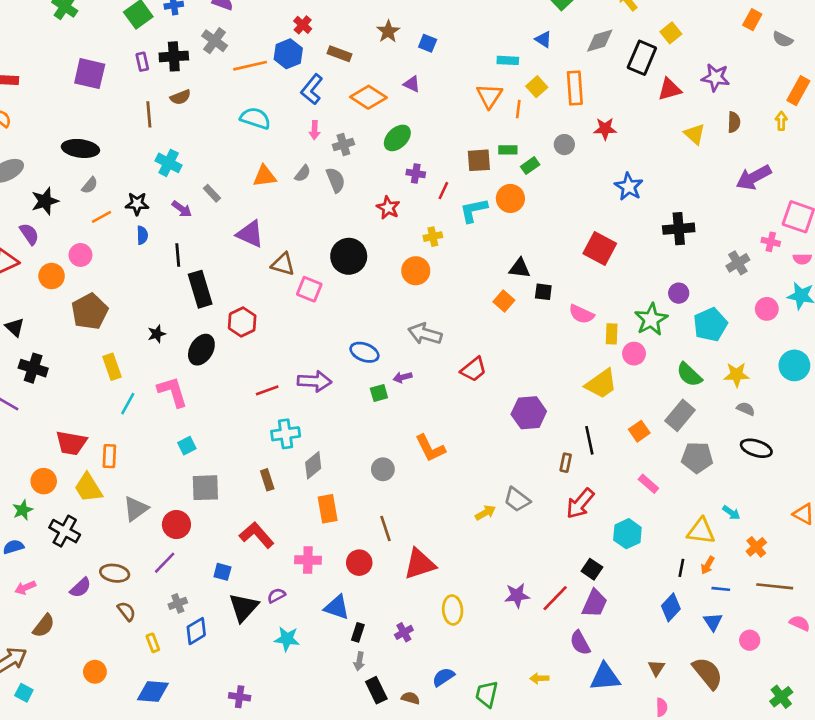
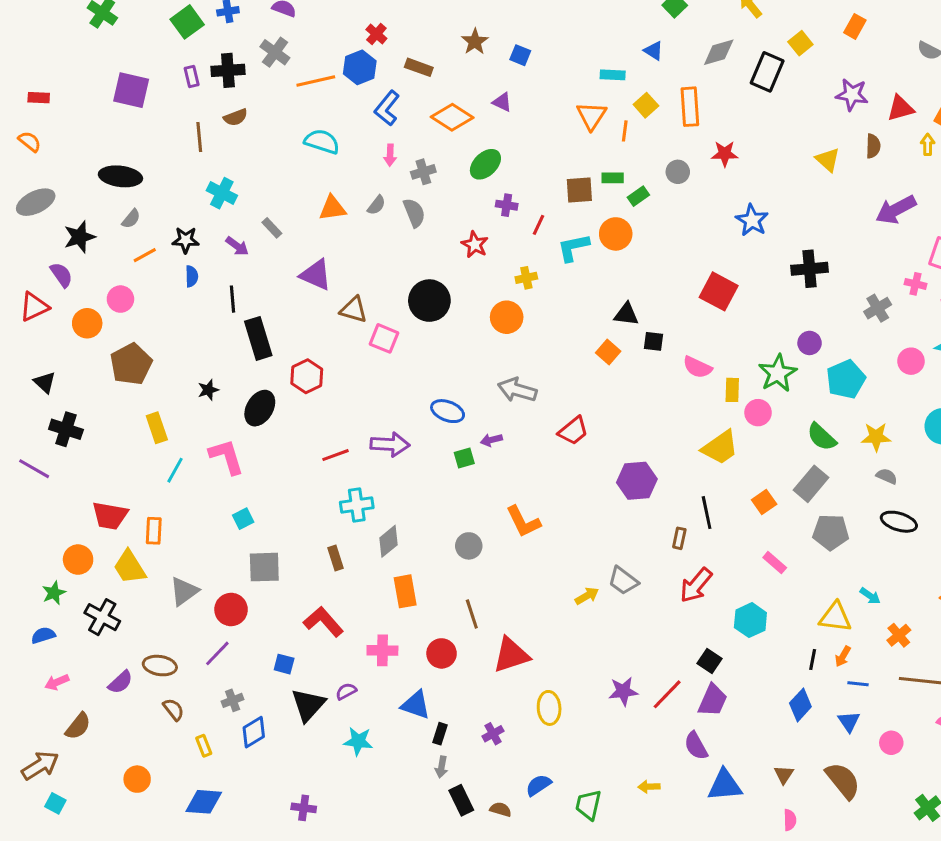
orange rectangle: (752, 20) -> (855, 26), moved
red triangle: (670, 89) -> (900, 108), moved

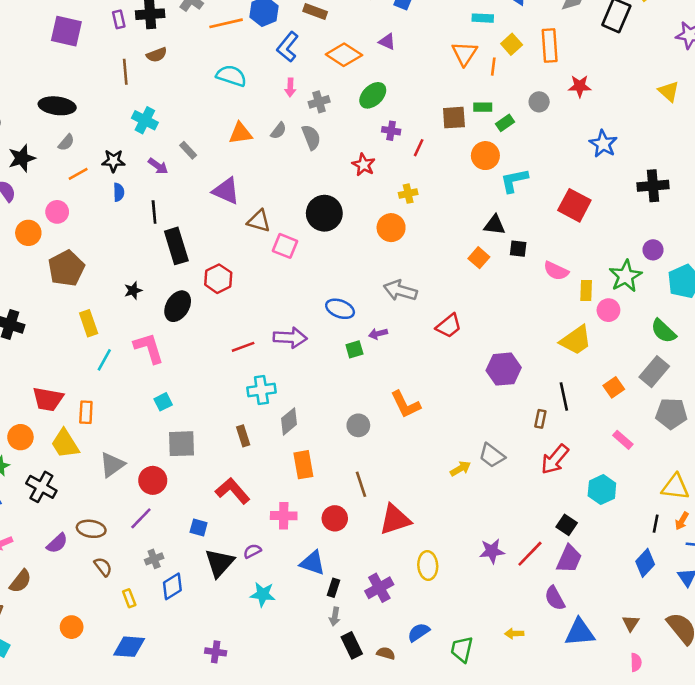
cyan L-shape: (573, 248) -> (514, 180), moved
purple cross: (493, 734) -> (379, 588), size x1.5

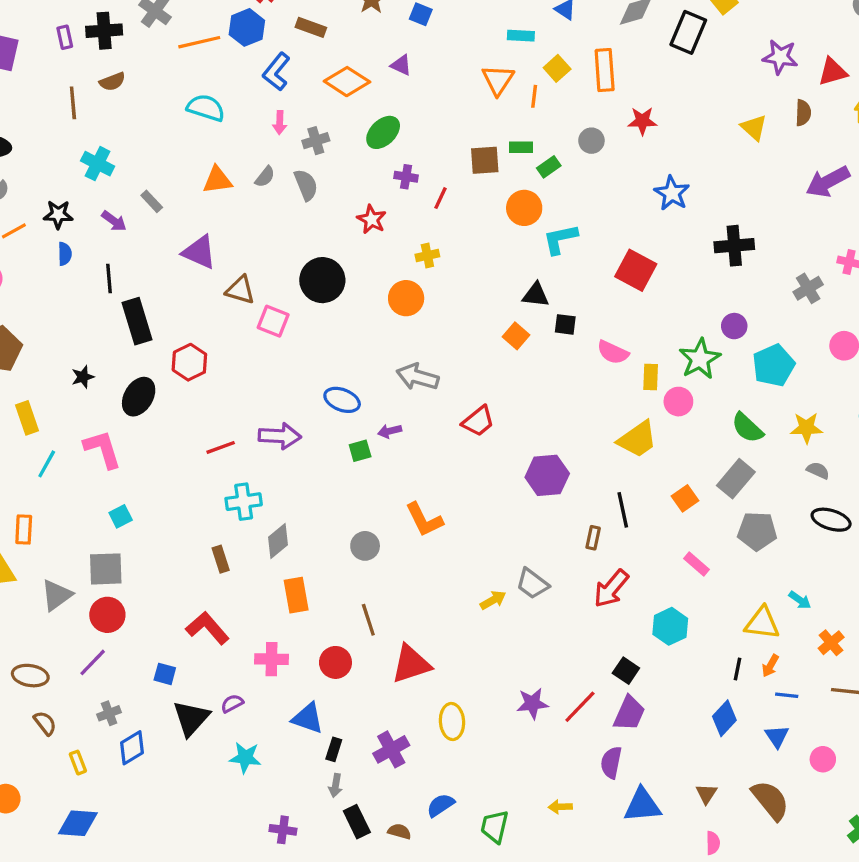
gray square: (182, 444) -> (106, 569), moved
purple semicircle: (555, 598) -> (611, 763), turned 40
purple cross: (216, 652) -> (283, 830), moved

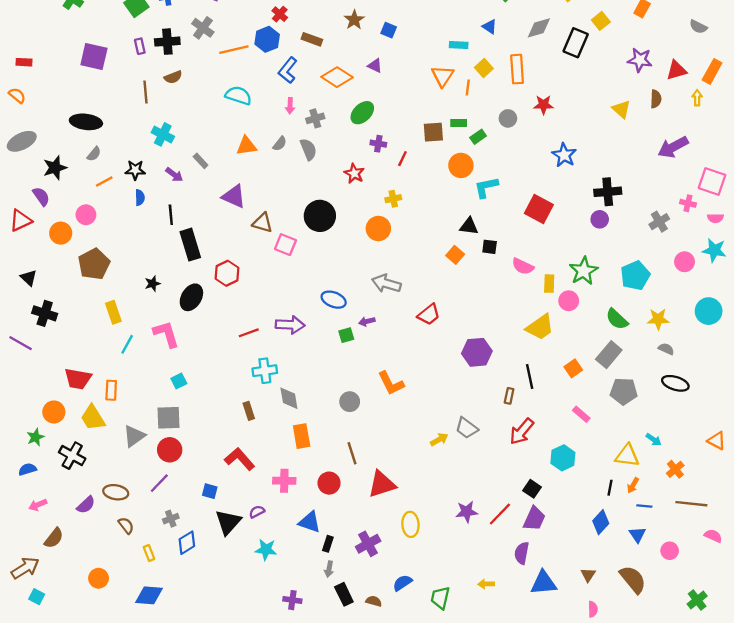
purple circle: (734, 326) -> (600, 219), moved
gray diamond: (278, 541) -> (289, 398), turned -60

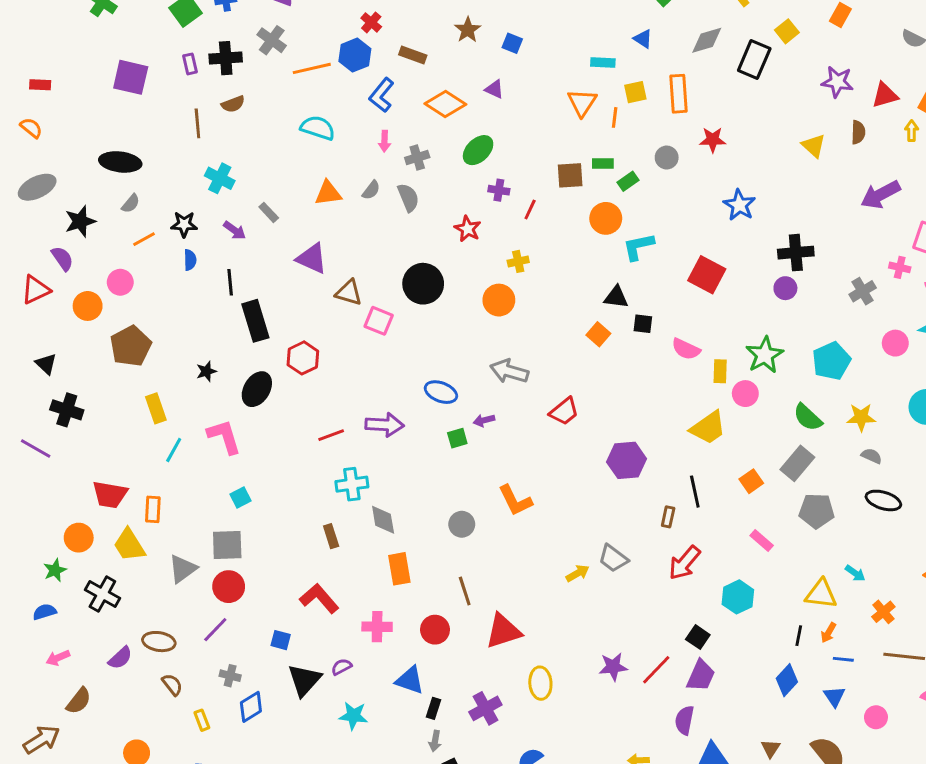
yellow square: (484, 68) -> (635, 92), turned 30
gray cross: (171, 519) -> (230, 676), turned 35

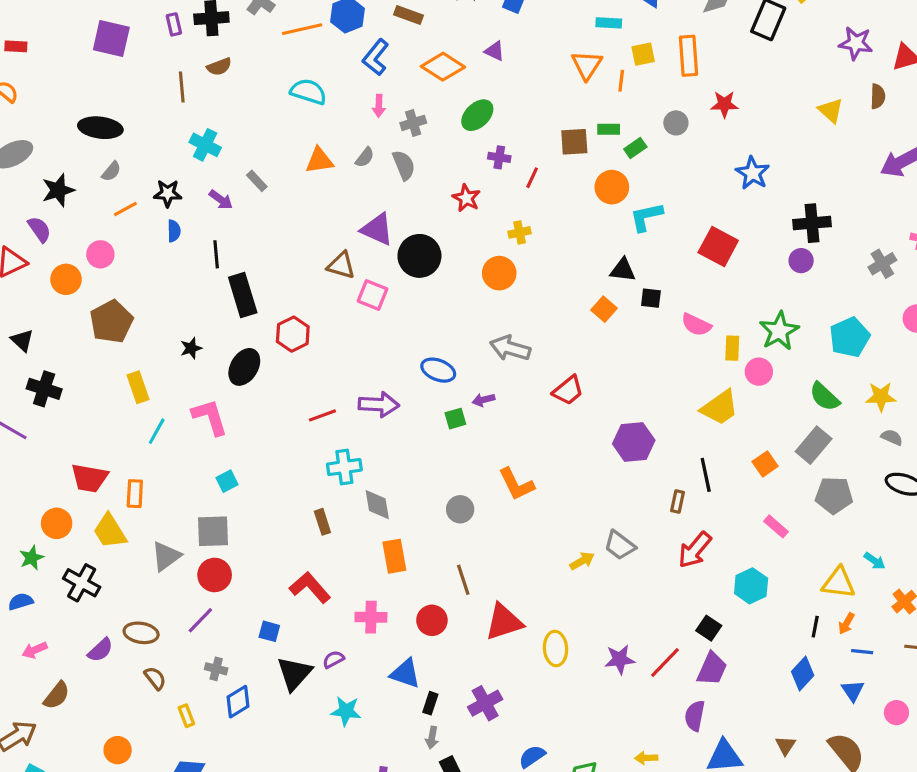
purple triangle: (312, 258) -> (377, 229), moved
yellow ellipse: (540, 683) -> (556, 648), moved

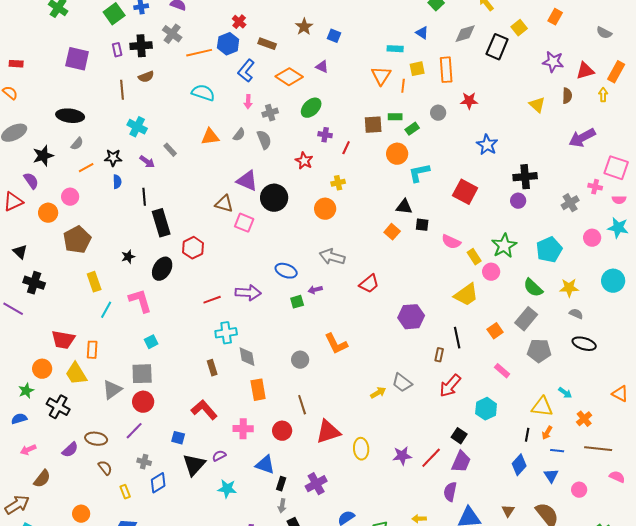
yellow rectangle: (732, 348) -> (474, 257), turned -35

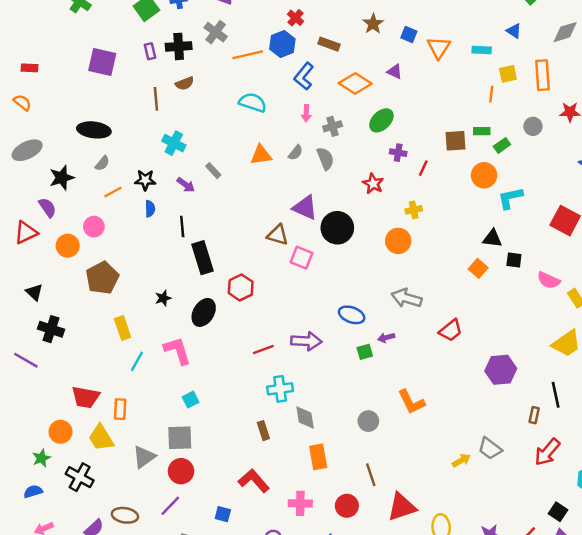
orange triangle: (381, 76) -> (439, 48), moved

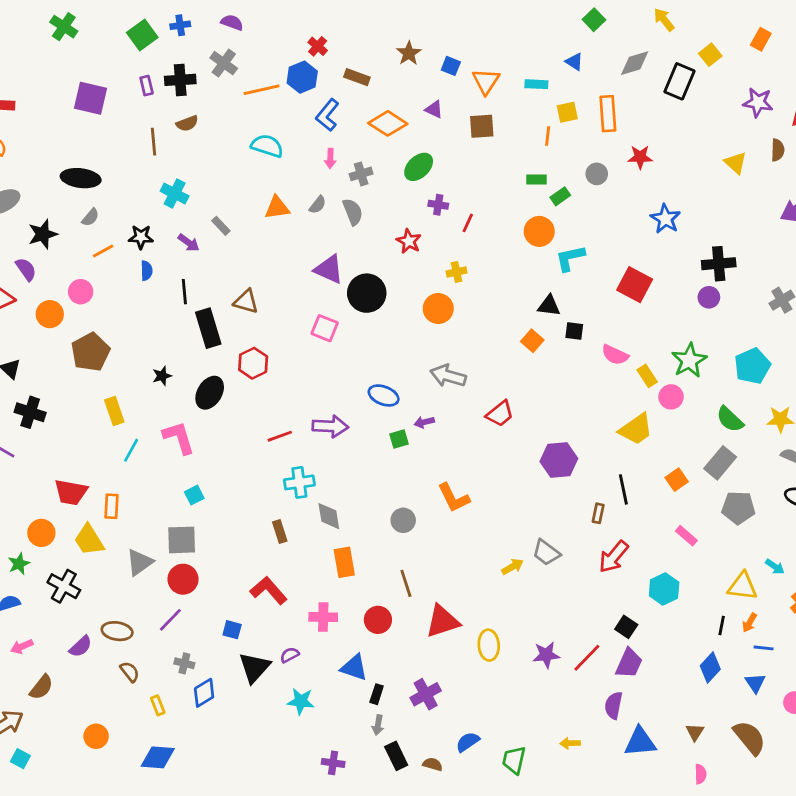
brown square: (455, 141) -> (482, 126), moved
brown triangle: (278, 235) -> (246, 302), moved

